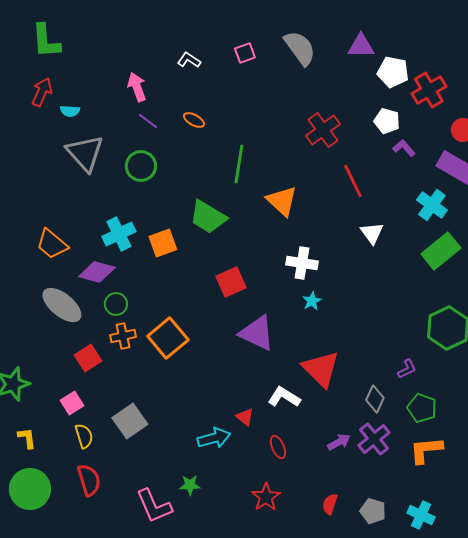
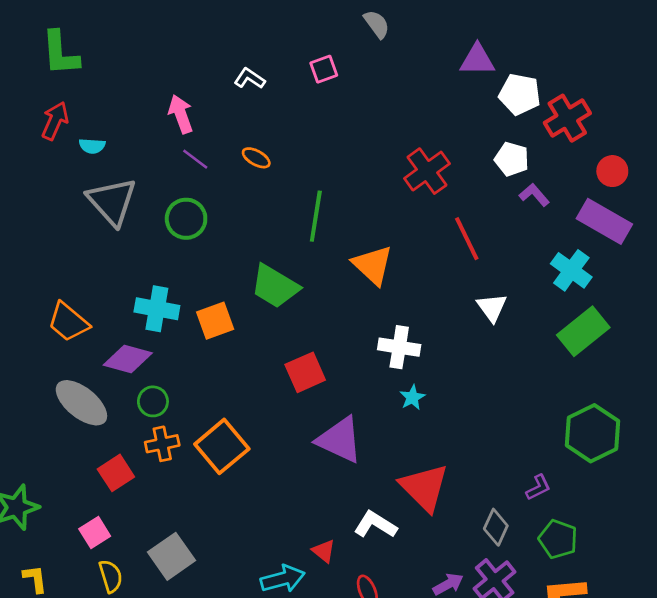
gray semicircle: (300, 48) -> (377, 24), moved, size x0.6
cyan cross: (119, 234) -> (157, 309), turned 36

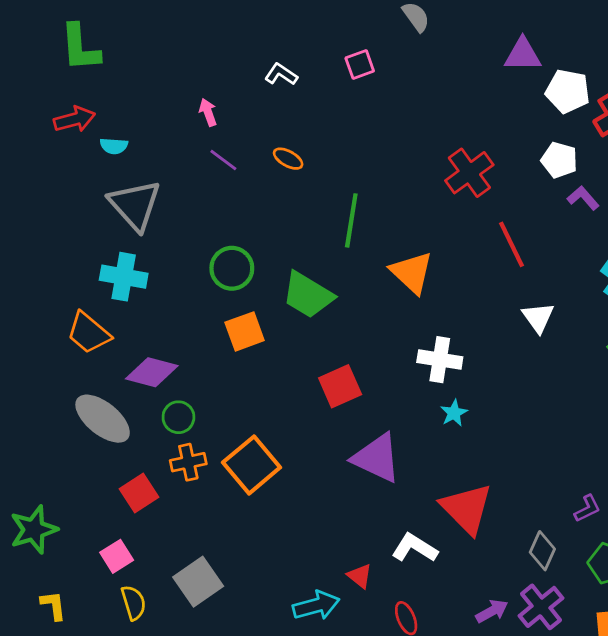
pink arrow: (181, 114) -> (208, 112), size x0.7
red arrow: (55, 121) -> (74, 119), turned 51
green circle: (186, 219) -> (232, 268), moved
cyan cross: (157, 309) -> (124, 277), moved

